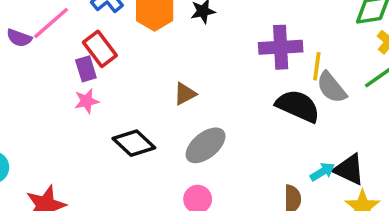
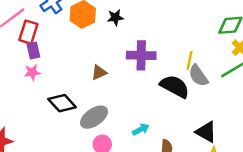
purple cross: (281, 47) -> (141, 55), moved
red rectangle: (100, 49) -> (28, 32), moved, turned 50
gray ellipse: (206, 145) -> (94, 117), moved
cyan arrow: (322, 172) -> (141, 129), moved

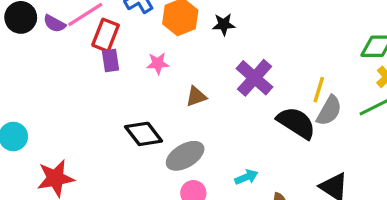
purple cross: (141, 55) -> (255, 78), turned 36
pink star: (32, 72) -> (158, 63), moved
gray semicircle: (198, 76) -> (329, 111), turned -120

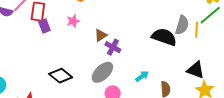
purple cross: (255, 78) -> (113, 47), moved, size x0.7
yellow line: (319, 90) -> (197, 30), moved
black diamond: (144, 134) -> (61, 76), moved

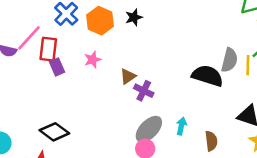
gray ellipse: (102, 72) -> (149, 129), moved
black diamond: (61, 76) -> (54, 132), moved
cyan arrow: (142, 76) -> (181, 126), turned -40

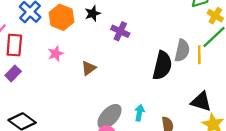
purple rectangle: (57, 67) -> (13, 73), moved, turned 70
black semicircle: (207, 76) -> (162, 66), turned 88
purple cross: (144, 91) -> (120, 31), moved

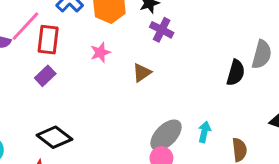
purple cross: (120, 31) -> (162, 30), moved
black semicircle: (162, 66) -> (236, 73), size x0.7

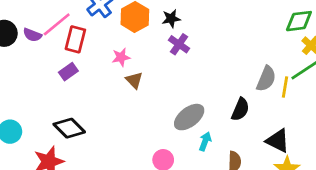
brown triangle: (142, 73) -> (134, 80), moved, turned -48
black semicircle: (236, 73) -> (240, 109), moved
gray ellipse: (166, 135) -> (189, 117), moved

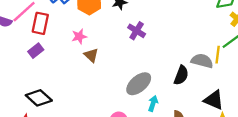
purple cross: (179, 44) -> (137, 31), moved
gray semicircle: (266, 79) -> (202, 61), moved, turned -95

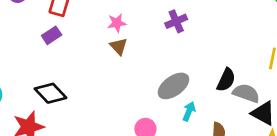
purple cross: (137, 31) -> (176, 21), turned 30
pink star: (79, 36) -> (117, 23), moved
gray semicircle: (202, 61) -> (246, 93), moved

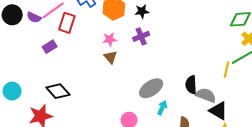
purple cross: (176, 21) -> (141, 36), moved
purple rectangle: (52, 35) -> (50, 47), moved
black semicircle: (226, 80) -> (191, 85), turned 150

